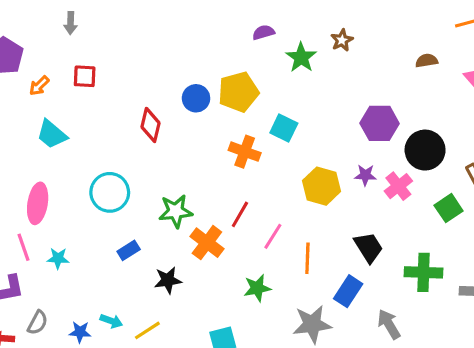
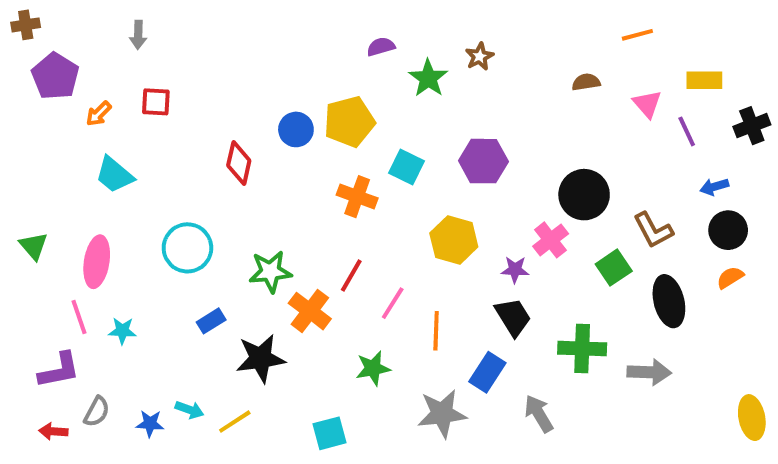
purple hexagon: (380, 123) -> (483, 161), moved
purple star: (365, 175) -> (515, 270), moved
black star: (168, 280) -> (260, 358), size x1.4

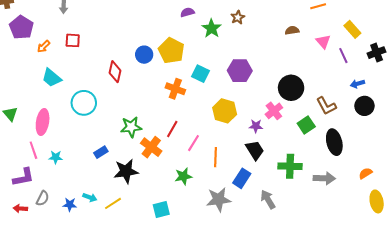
yellow rectangle: (704, 80) -> (352, 29), turned 48
yellow pentagon: (349, 122) -> (171, 51), turned -30
cyan circle: (187, 248) -> (84, 103), moved
orange semicircle: (730, 277) -> (365, 173), moved

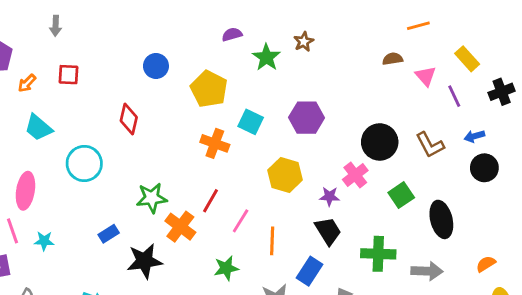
brown semicircle: (292, 30) -> (393, 59), moved
blue circle: (144, 55) -> (156, 66), moved
brown L-shape: (326, 106) -> (430, 145), moved

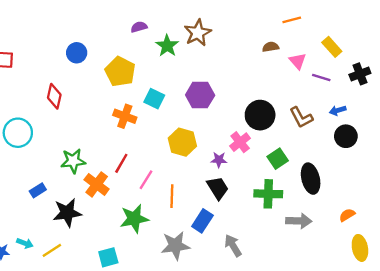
brown star: (304, 42) -> (198, 33), size x1.6
purple line: (454, 96) -> (321, 77), turned -48
green cross: (378, 254) -> (268, 194), moved
green star: (226, 268) -> (134, 219), size x1.4

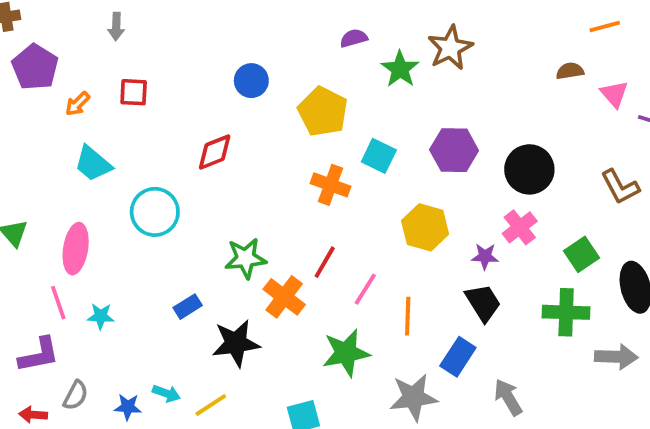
red diamond: (54, 96) -> (215, 152), turned 55
black circle: (260, 115) -> (529, 169), moved

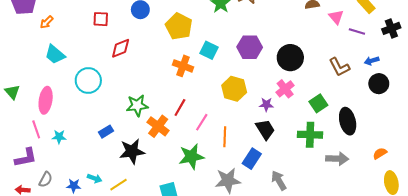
red square: (134, 92) -> (101, 19), moved

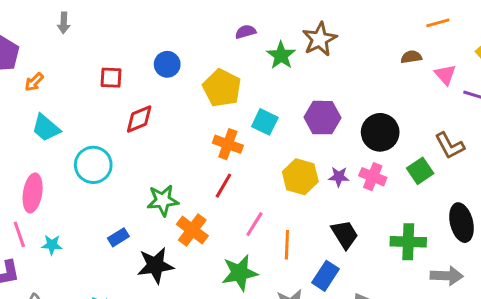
pink cross: (285, 89) -> (373, 177), turned -30
green square: (318, 103) -> (420, 171), moved
purple star: (266, 104) -> (339, 177), moved
red line: (180, 108) -> (223, 186), moved

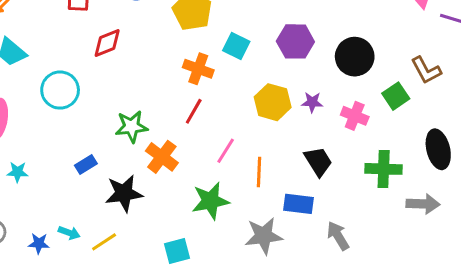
pink cross: (373, 177) -> (355, 116), moved
blue rectangle: (325, 276) -> (298, 204), turned 64

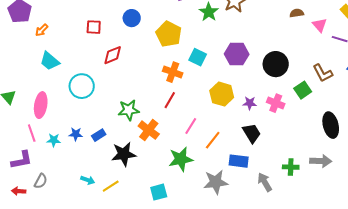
purple star: (312, 102) -> (250, 103), moved
green cross: (384, 169) -> (291, 167), moved, size x0.7
orange line: (259, 172) -> (213, 140), turned 36
blue star: (39, 243) -> (76, 134), moved

